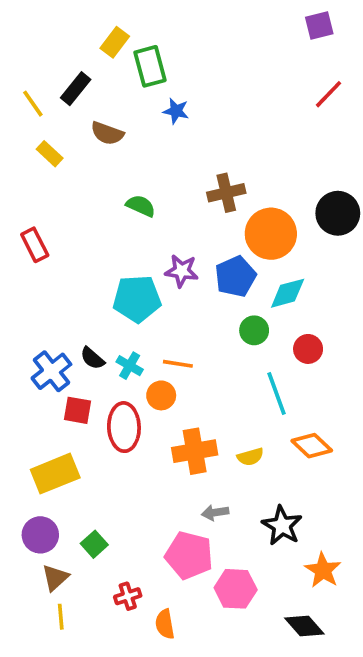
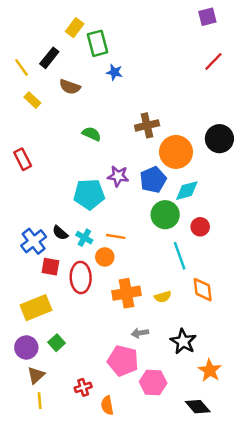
green circle: (254, 330) -> (165, 215), size x1.5
orange diamond: (312, 446) -> (203, 290), turned 40
green square: (94, 544) -> (57, 343), moved

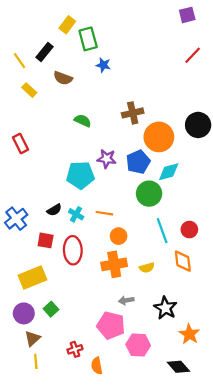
red circle: (200, 227) -> (189, 230), moved
black semicircle: (60, 233) -> (54, 210), turned -72
blue cross: (34, 241) -> (16, 219), moved
orange circle: (105, 257) -> (119, 236), moved

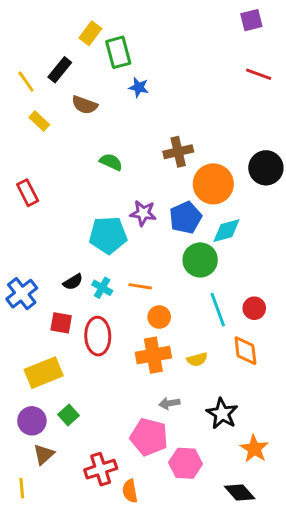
red line: (193, 55) -> (259, 74), turned 66
red cross: (75, 349) -> (101, 469), size x1.5
yellow line: (36, 361) -> (22, 488), moved

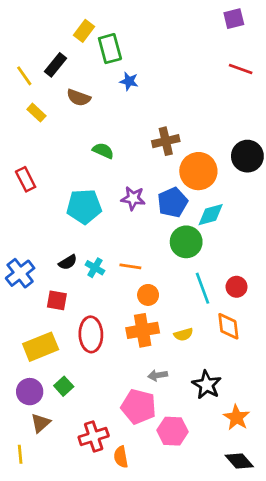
cyan pentagon: (108, 235) -> (84, 206), moved
red ellipse: (98, 336) -> (91, 334), moved
black diamond: (240, 492) -> (239, 461), moved

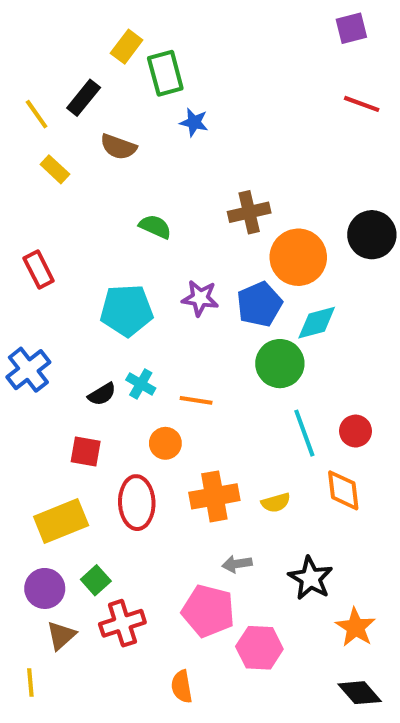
cyan cross: (95, 268) -> (141, 384), moved
blue cross: (20, 273) -> (28, 370), moved
orange circle: (148, 295) -> (165, 443), moved
red cross: (94, 436) -> (122, 623), moved

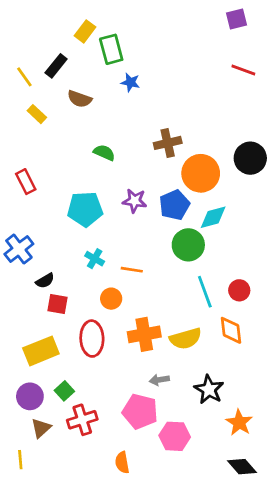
black semicircle: (102, 394) -> (45, 281), moved
yellow semicircle: (276, 503) -> (186, 339), size x1.6

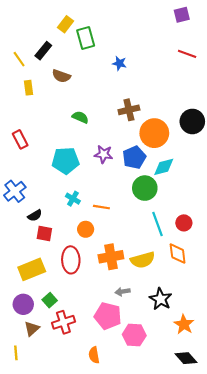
blue star: (130, 82) -> (119, 63), moved
yellow rectangle: (37, 114) -> (29, 88), turned 40

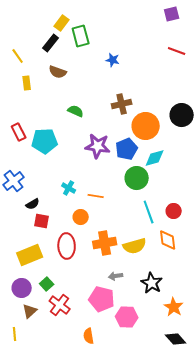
black rectangle: (43, 51) -> (51, 43), moved
purple star: (104, 154) -> (98, 146), size x1.4
cyan pentagon: (66, 161) -> (45, 141), moved
red cross: (63, 322) -> (60, 305), turned -35

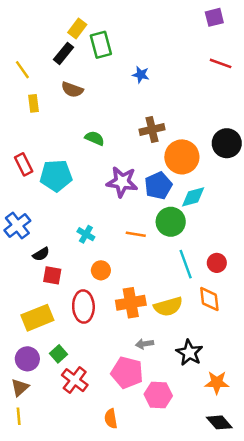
orange line: (96, 196) -> (136, 234), moved
orange star: (174, 307) -> (217, 383), turned -30
brown triangle: (30, 311) -> (20, 388), moved

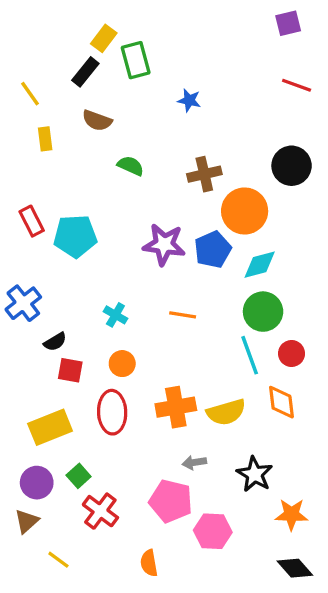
green semicircle: (95, 138) -> (131, 166), moved
black circle: (227, 143) -> (292, 166), moved
green circle: (171, 222) -> (263, 312), moved
orange circle: (101, 270) -> (122, 364), moved
yellow line: (19, 416) -> (58, 560), moved, turned -49

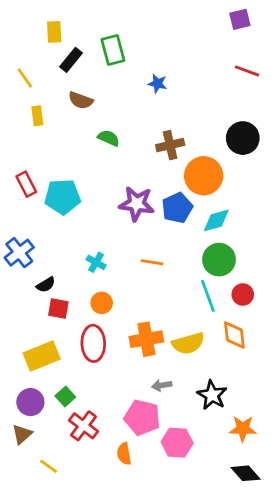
yellow rectangle: (104, 38) -> (54, 32), moved, turned -40
orange semicircle: (149, 563) -> (124, 454), moved

